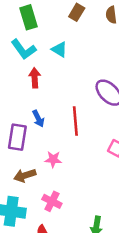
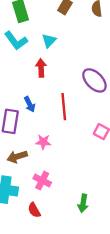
cyan triangle: (59, 49) -> (49, 41), turned 42
red arrow: (35, 78) -> (41, 68), moved

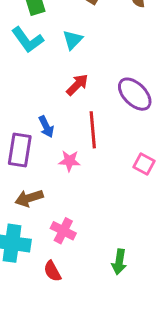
red arrow: (41, 68) -> (77, 85), moved, turned 48
pink star: (43, 142) -> (69, 161), moved

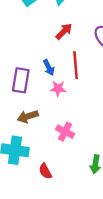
blue arrow: (46, 127) -> (49, 67), moved
pink cross: (63, 231) -> (65, 132), moved

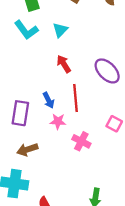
red arrow: (64, 31) -> (64, 64), turned -78
pink cross: (65, 132) -> (81, 141), moved

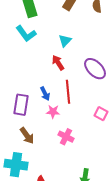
cyan triangle: (60, 30) -> (65, 41), moved
pink cross: (81, 141) -> (66, 137), moved
brown arrow: (27, 150) -> (27, 136), turned -108

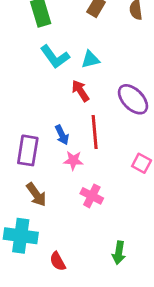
cyan L-shape: (26, 34) -> (55, 57), moved
cyan triangle: (65, 41) -> (90, 59), turned 32

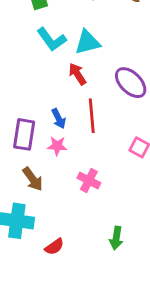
cyan triangle: (90, 59) -> (87, 42), size x1.4
pink star: (73, 160) -> (57, 146), moved
red semicircle: (58, 261) -> (54, 247), turned -96

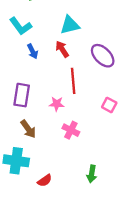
cyan L-shape: (51, 39) -> (21, 26), moved
blue arrow: (59, 119) -> (33, 51), moved
pink star: (57, 146) -> (57, 104), moved

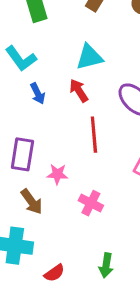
pink star: (57, 104) -> (57, 174), moved
green arrow: (92, 174) -> (106, 265), moved

